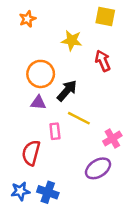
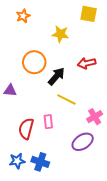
red arrow: (103, 61) -> (87, 63), moved, turned -78
purple triangle: (38, 103) -> (10, 90), moved
pink rectangle: (55, 131) -> (48, 122), moved

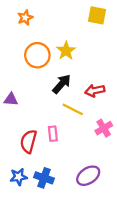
yellow star: (60, 34) -> (66, 51), moved, turned 30
orange circle: (34, 62) -> (37, 55), moved
red arrow: (87, 63) -> (95, 91), moved
purple ellipse: (83, 142) -> (88, 176), moved

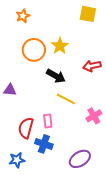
black arrow: (62, 84) -> (56, 76), turned 78
red arrow: (95, 91) -> (92, 66), moved
blue cross: (44, 178) -> (44, 144), moved

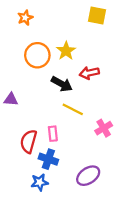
red arrow: (92, 66) -> (89, 73), moved
blue star: (17, 160) -> (40, 182), moved

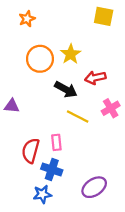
pink cross: (104, 128) -> (111, 108), moved

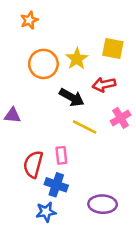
yellow square: (104, 16) -> (113, 49), moved
purple ellipse: (94, 187) -> (103, 204), turned 35

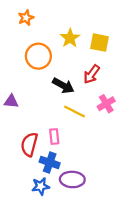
yellow star: (77, 59) -> (70, 38), moved
red arrow: (104, 85) -> (92, 74), turned -42
purple ellipse: (103, 204) -> (72, 179), moved

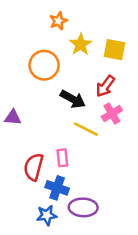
orange star: (26, 18) -> (58, 21), moved
pink cross: (106, 104) -> (112, 113), moved

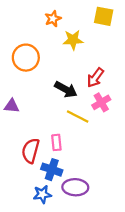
yellow star: (81, 44) -> (73, 40), turned 30
yellow square: (114, 50) -> (104, 16), moved
orange circle: (44, 65) -> (26, 58), moved

